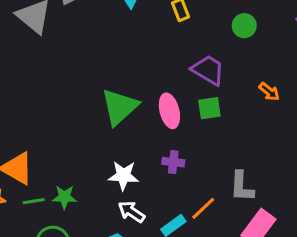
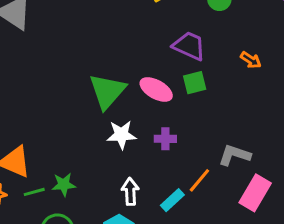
pink ellipse: (169, 111) -> (156, 89), turned -40
white star: (123, 176) -> (121, 135), moved
gray L-shape: (242, 187) -> (234, 155), turned 112
white arrow: (131, 212) -> (130, 192), turned 60

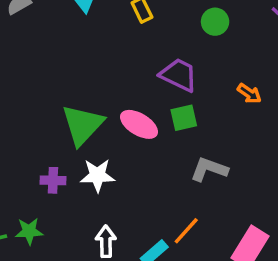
purple cross: (165, 139) -> (53, 180), moved
gray L-shape: (234, 155) -> (209, 169), moved

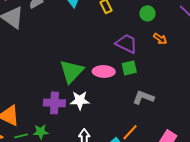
orange arrow: (249, 93) -> (160, 39), moved
pink ellipse: (139, 124) -> (104, 71), turned -30
purple cross: (53, 180) -> (54, 103), size x1.5

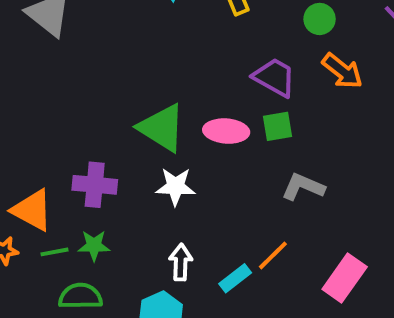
orange arrow: (160, 39) -> (342, 71), size x1.5
green triangle: (72, 71) -> (162, 128), turned -44
purple cross: (54, 103) -> (95, 185), moved

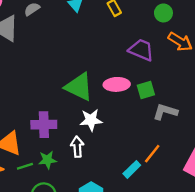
green square: (278, 126) -> (146, 90), moved
white arrow: (181, 262) -> (77, 147), moved

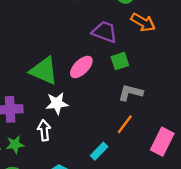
pink ellipse: (117, 84) -> (81, 67), turned -40
green square: (146, 90) -> (120, 61), moved
orange line: (152, 154) -> (125, 124), moved

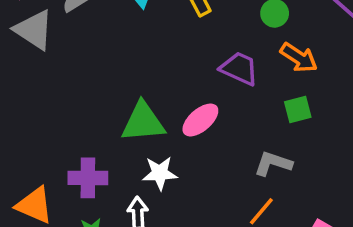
green square: (120, 61) -> (298, 109), moved
green triangle: (44, 71) -> (143, 122), turned -32

